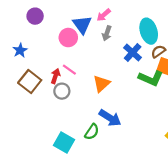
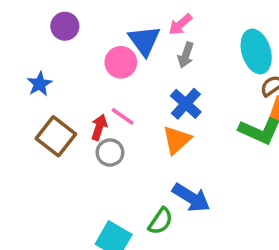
blue cross: (133, 53) -> (186, 104), moved

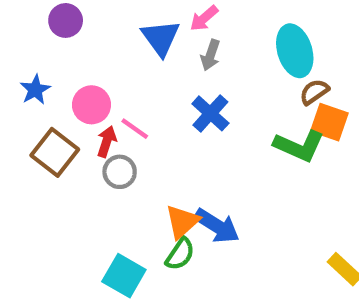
pink circle: (121, 62) -> (91, 105), moved
orange triangle: (177, 140) -> (182, 222), moved

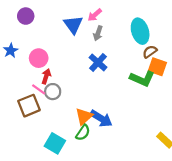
pink line: (135, 129) -> (39, 89), moved
brown square: (55, 152) -> (29, 106), moved, turned 30

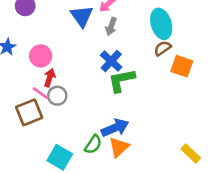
brown semicircle: (150, 52) -> (163, 48), moved
green L-shape: (142, 79) -> (121, 80), moved, turned 145
orange triangle: (84, 116) -> (119, 147), moved
blue arrow: (101, 119) -> (115, 128), turned -55

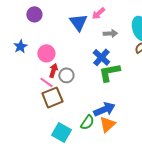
gray arrow: (111, 26) -> (110, 33), moved, turned -112
gray circle: (57, 96) -> (66, 75), moved
brown square: (29, 112) -> (52, 97), moved

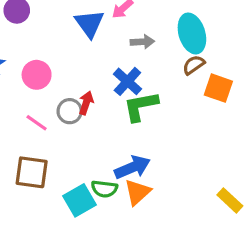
red arrow: (53, 70) -> (86, 103), moved
brown square: (52, 97) -> (32, 172), moved, turned 30
green semicircle: (87, 122) -> (104, 189), turned 63
cyan square: (61, 132) -> (80, 200), moved, turned 30

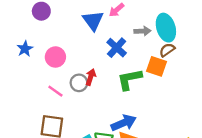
gray arrow: (142, 42) -> (142, 31), moved
blue cross: (127, 81) -> (117, 48), moved
orange square: (218, 88) -> (157, 66), moved

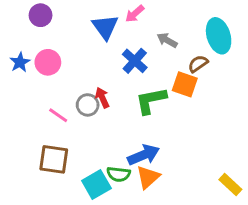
cyan ellipse: (166, 28) -> (219, 36), moved
gray arrow: (142, 31) -> (167, 40), turned -147
pink circle: (55, 57) -> (48, 62), moved
red arrow: (91, 77) -> (102, 98), turned -42

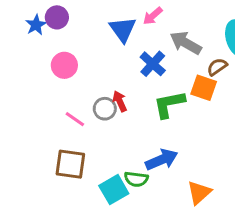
gray arrow: (167, 40) -> (186, 43), size x1.5
blue star: (20, 62) -> (36, 25), moved
orange triangle: (148, 177) -> (199, 193), moved

